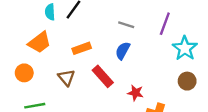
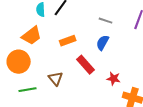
orange circle: (24, 73) -> (19, 62), size x1.5
brown triangle: (66, 78) -> (56, 79), moved

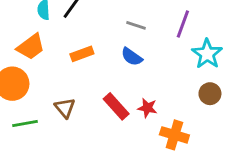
blue semicircle: (103, 43) -> (132, 57), turned -84
red rectangle: (86, 65) -> (116, 106), moved

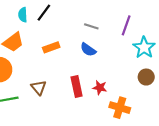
red rectangle: (116, 106) -> (77, 87), turned 30

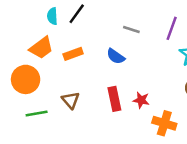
orange rectangle: (51, 47) -> (73, 54), moved
blue semicircle: (88, 50) -> (116, 56), moved

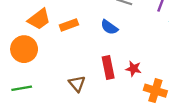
brown triangle: (71, 100) -> (77, 84), moved
green line: (37, 114) -> (22, 88), moved

